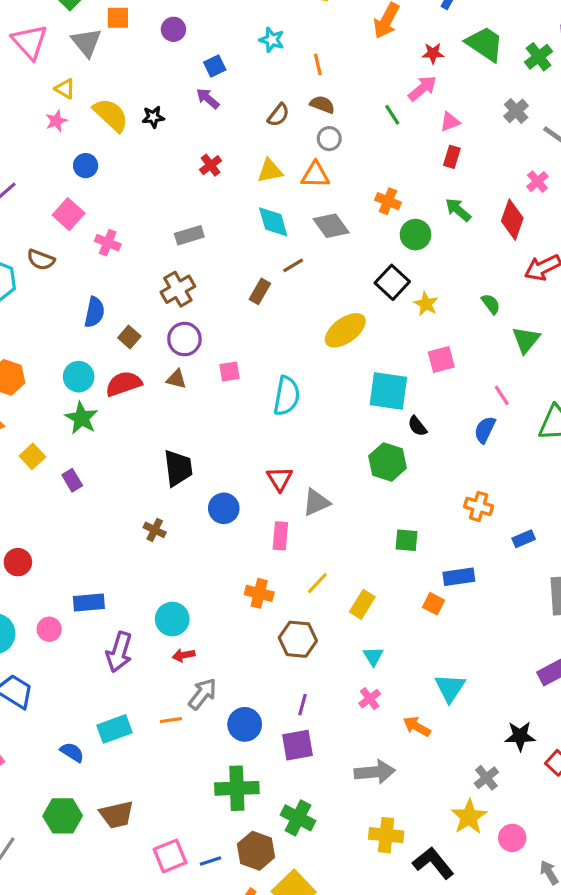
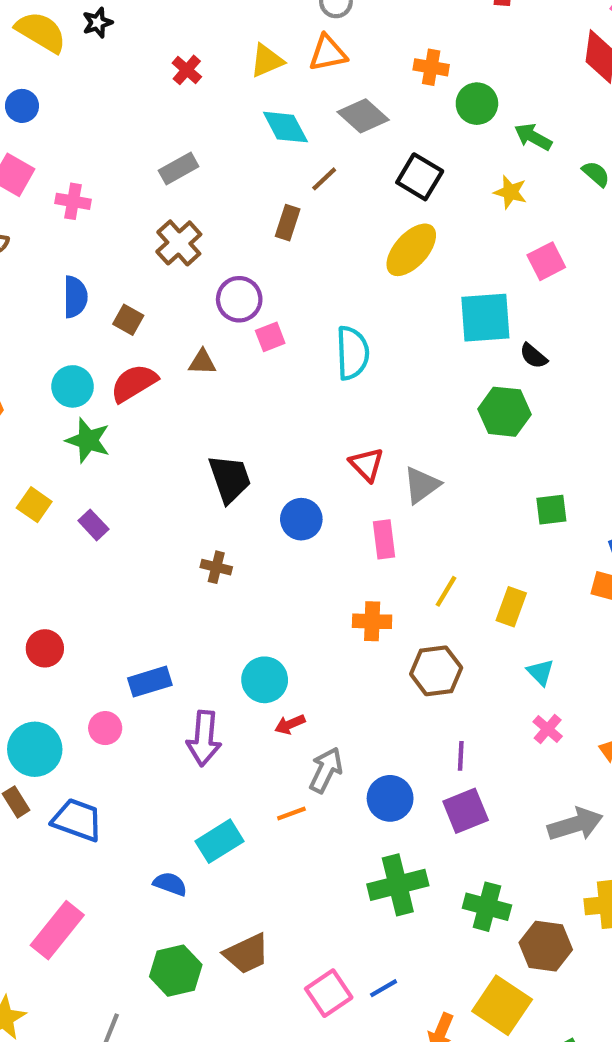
green arrow: (458, 210) -> (533, 137), moved
black square: (392, 282) -> (420, 177), moved
purple circle: (184, 339) -> (239, 299), moved
brown hexagon: (256, 851) -> (546, 946), moved

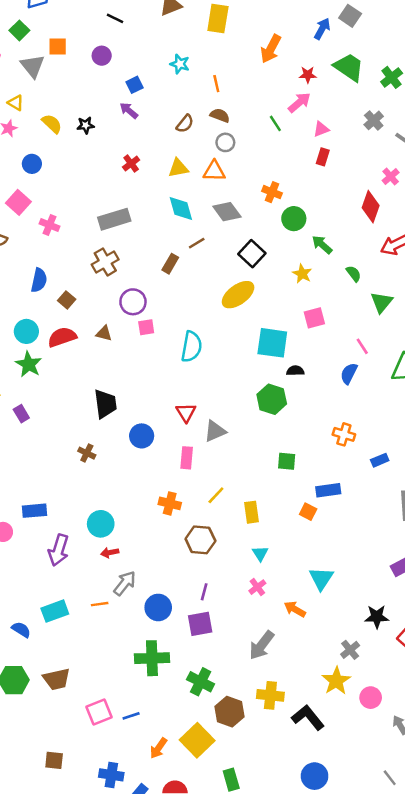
yellow semicircle: (41, 32) -> (52, 124), size x0.7
gray rectangle: (179, 169) -> (114, 219), size x1.4
black semicircle: (533, 356) -> (295, 371), turned 126
yellow rectangle: (511, 607) -> (252, 512), turned -40
gray arrow: (575, 824) -> (262, 645), turned 132

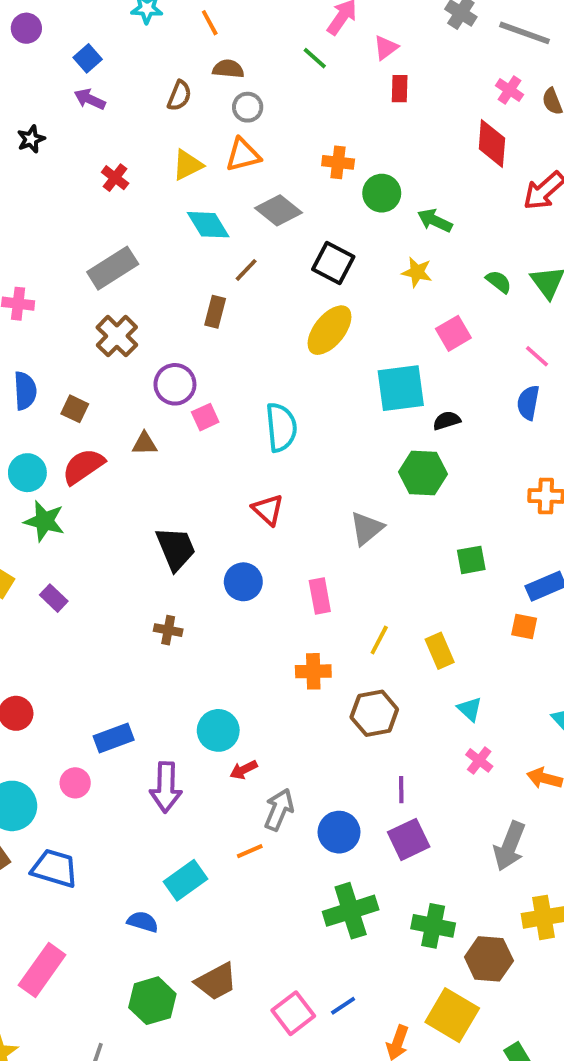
green semicircle: (354, 274) -> (499, 282), moved
red triangle: (186, 413) -> (268, 510), moved
gray triangle: (215, 431) -> (367, 528), moved

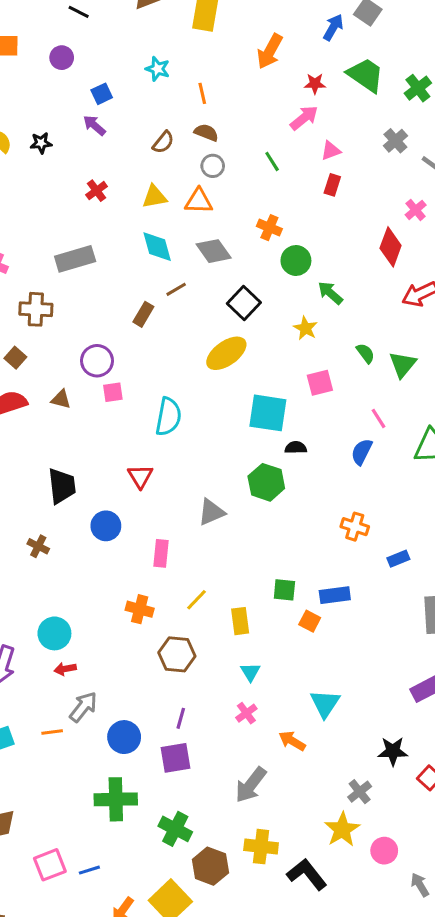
green line: (315, 58) -> (272, 161), moved
brown cross: (117, 336) -> (36, 309), moved, turned 32
green square: (471, 560) -> (284, 590), moved

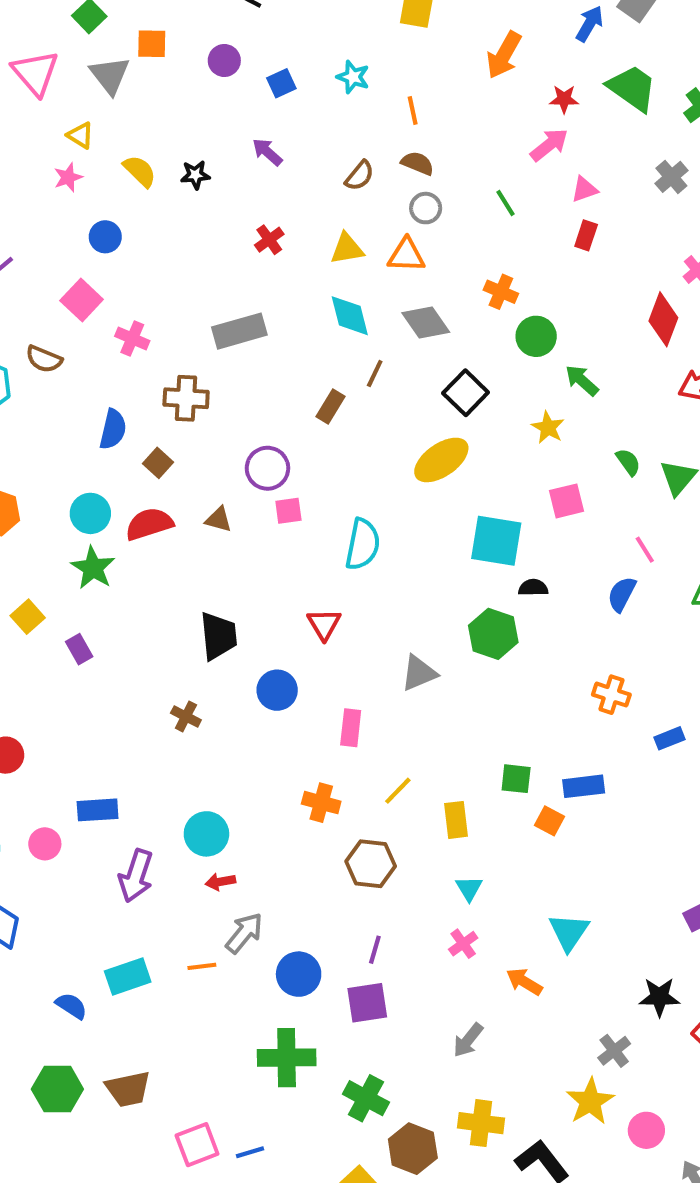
blue square: (102, 94) -> (281, 83), moved
brown line: (176, 289) -> (375, 373), turned -35
gray arrow: (251, 785) -> (468, 1040), size x0.7

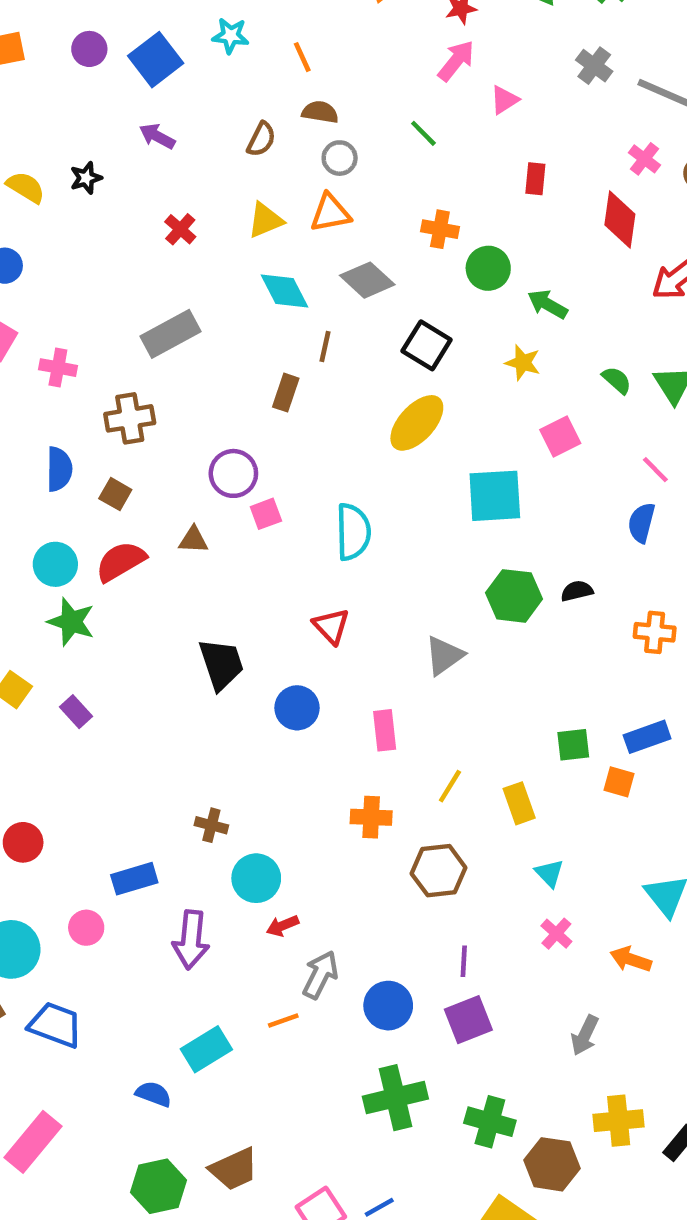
blue square: (281, 83) -> (156, 60), size x1.6
red rectangle: (586, 235) -> (535, 179), moved
black semicircle: (533, 588) -> (577, 591), moved
brown cross: (186, 717) -> (211, 825), moved

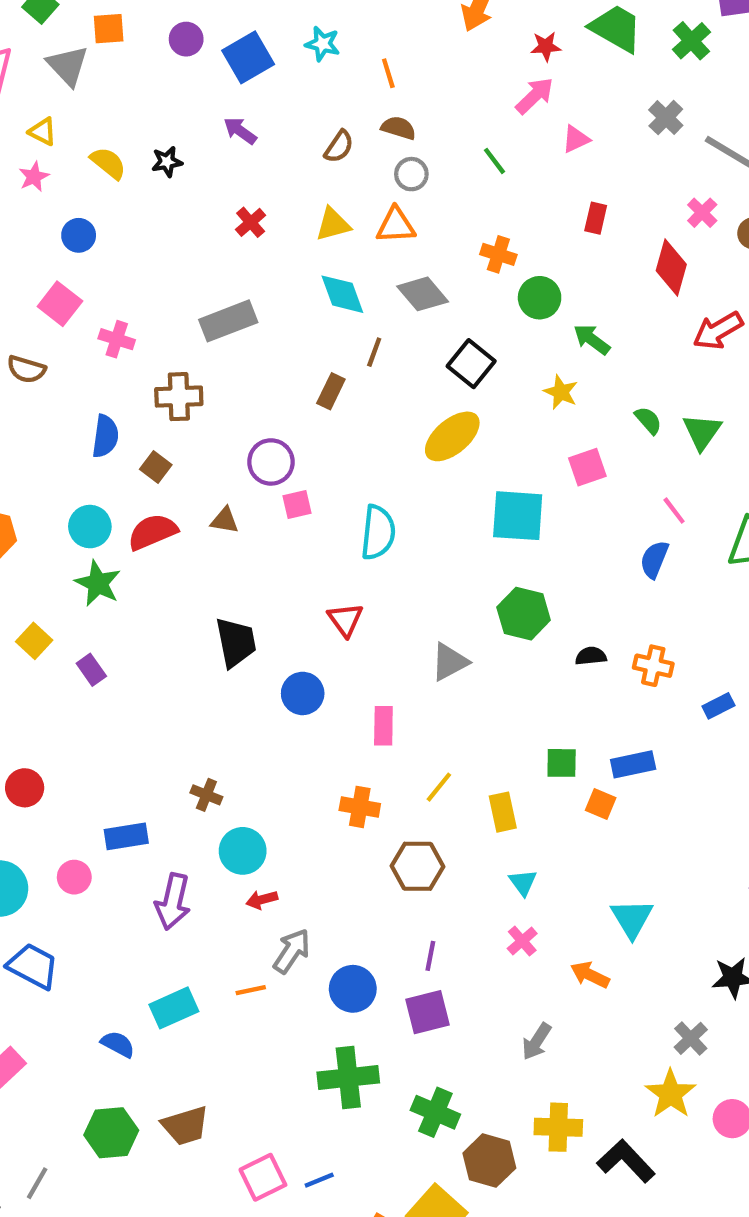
black semicircle: (577, 591) -> (591, 656), moved

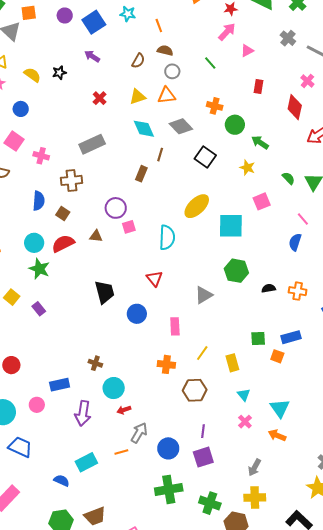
yellow ellipse: (452, 436) -> (197, 206), moved
cyan triangle: (632, 918) -> (280, 408), moved
yellow cross: (558, 1127) -> (255, 498), moved

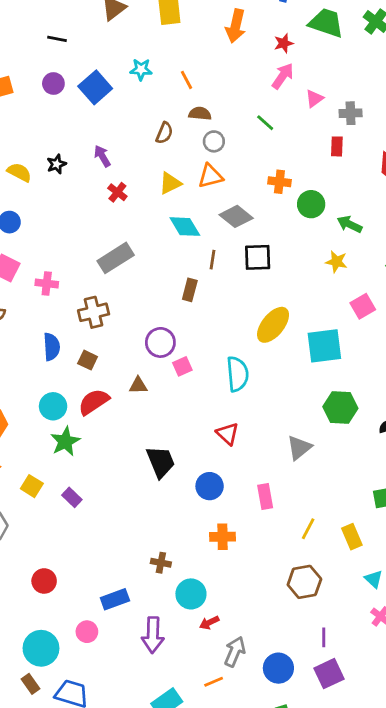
gray cross: (288, 38) -> (351, 113), moved, turned -35
purple arrow: (92, 56) -> (102, 156), moved, turned 35
black square: (205, 157) -> (258, 257), moved, turned -30
green star: (39, 269) -> (65, 441), turned 30
orange cross: (166, 364) -> (223, 537), moved

